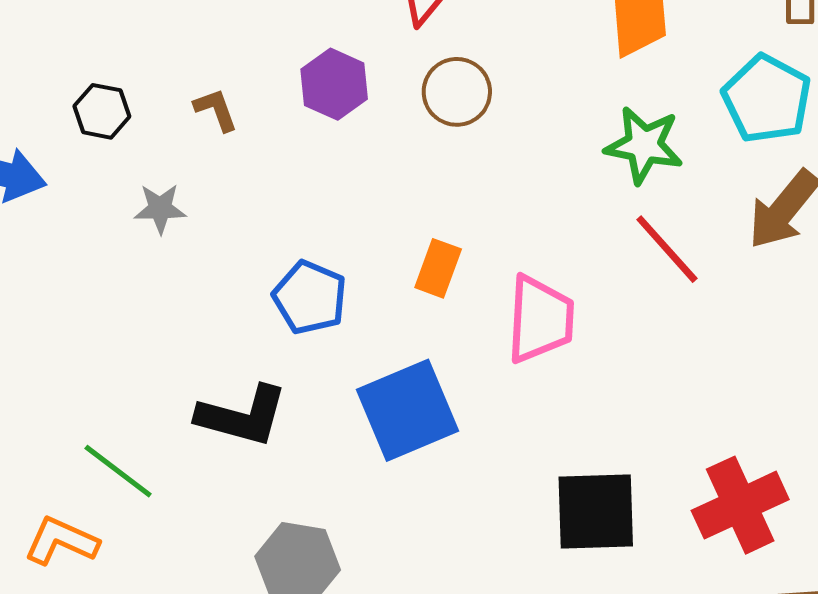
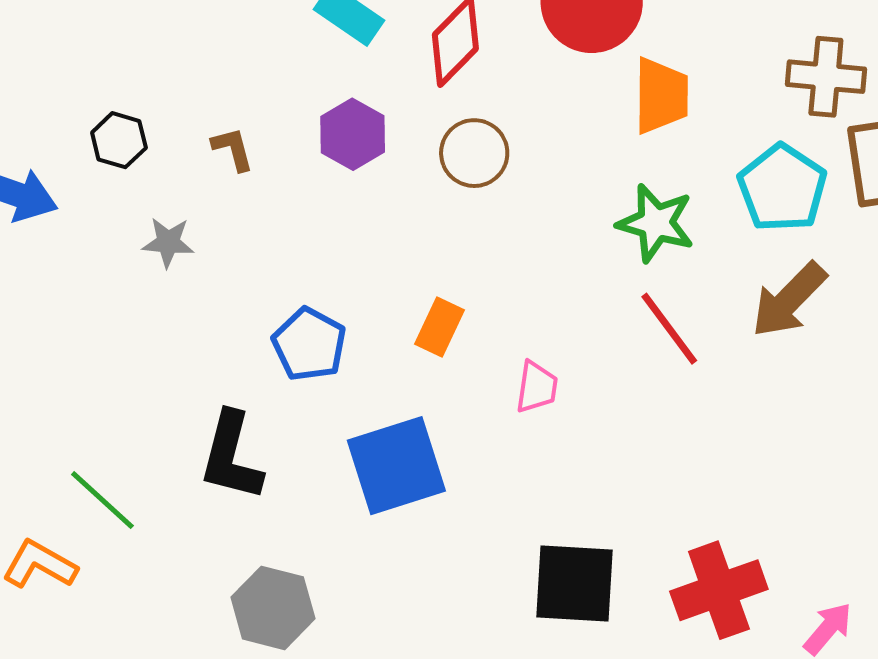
pink trapezoid: (540, 319) -> (537, 387), size x0.6
black L-shape: (242, 416) -> (231, 456), turned 84

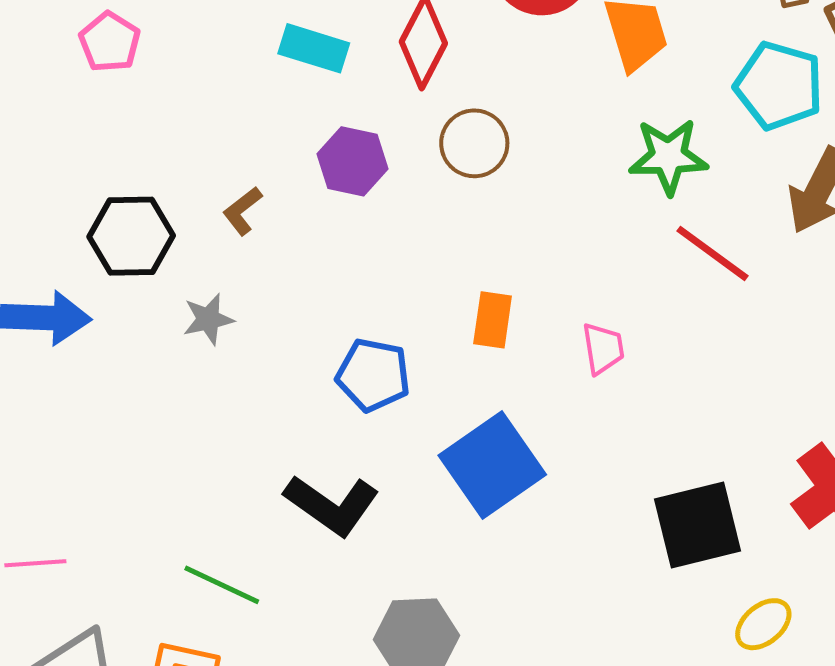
black hexagon: (119, 140) -> (131, 236), size x1.5
brown L-shape: (233, 149) -> (242, 211), turned -96
black L-shape: (231, 456) -> (332, 505), turned -52

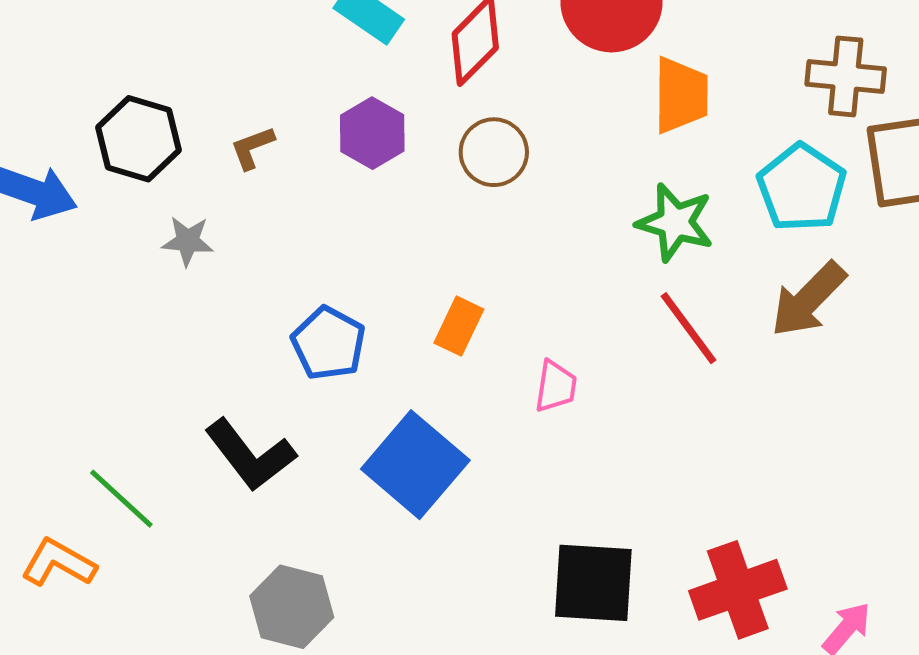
blue square: (492, 465) -> (415, 465), turned -32

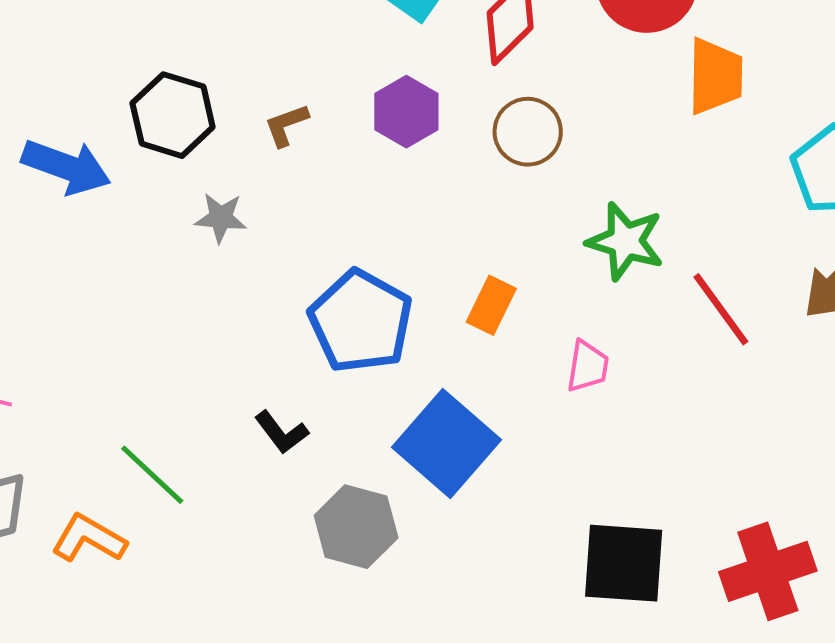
green star: (675, 222) -> (625, 241), moved
blue pentagon: (328, 343) -> (361, 321), size x1.4
black L-shape: (250, 455) -> (281, 432), size x0.6
gray hexagon: (292, 607) -> (356, 527), moved

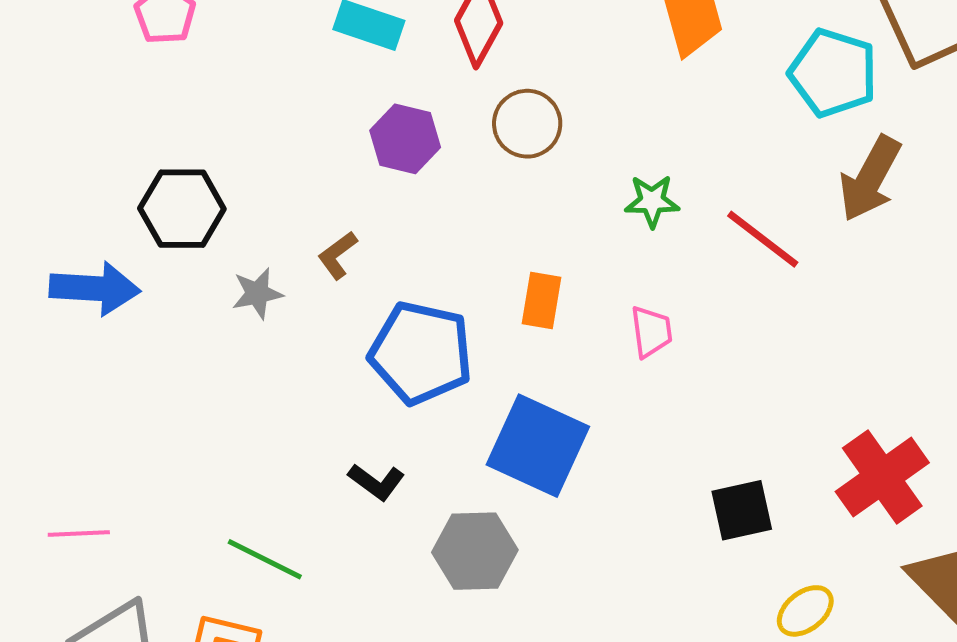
brown L-shape: (286, 125) -> (338, 255), moved
green star: (625, 241) -> (652, 201), size x0.7
black square: (624, 563) -> (742, 510), size x0.7

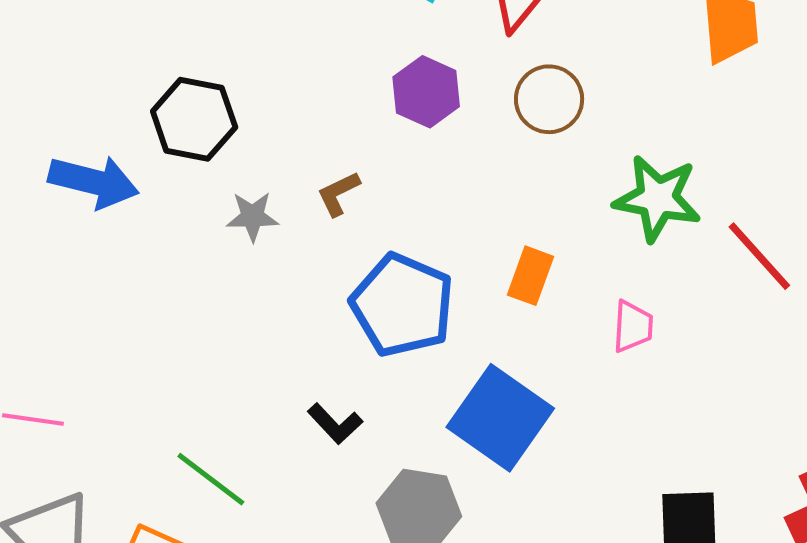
green star: (652, 201) -> (657, 198), size x1.6

